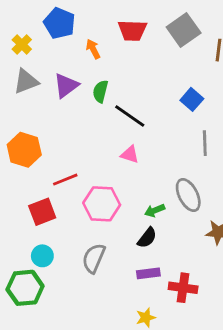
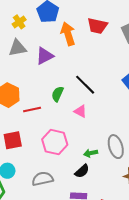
orange arrow: (93, 49) -> (68, 34), size x1.6
green semicircle: (100, 91) -> (58, 94), moved
red line: (65, 180) -> (32, 110), moved
gray semicircle: (94, 258) -> (43, 179), turned 45

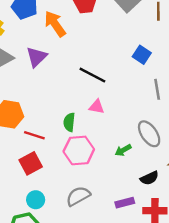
green semicircle: (58, 94) -> (69, 122), moved
red line: (32, 110) -> (34, 135), moved, turned 48
black semicircle: (82, 171) -> (149, 178), moved, turned 35

